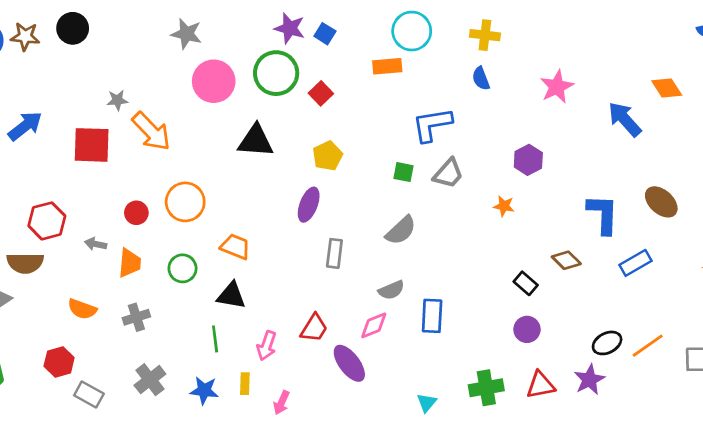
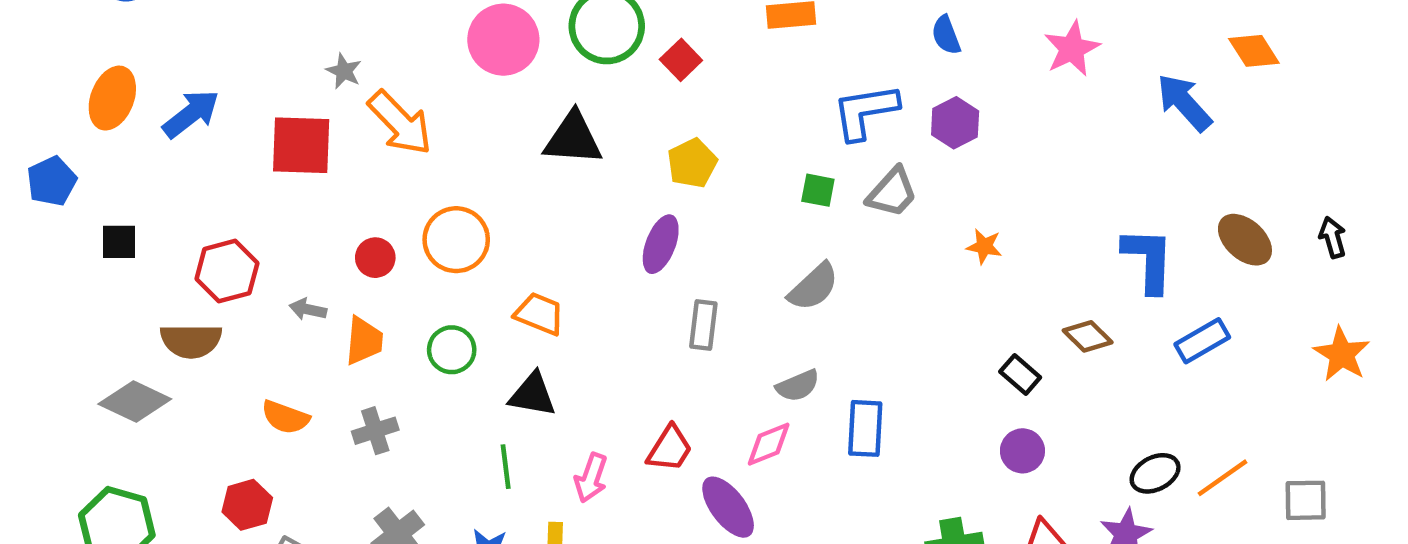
gray star: (117, 100) -> (344, 71), turned 30
purple hexagon: (528, 160) -> (955, 123), moved

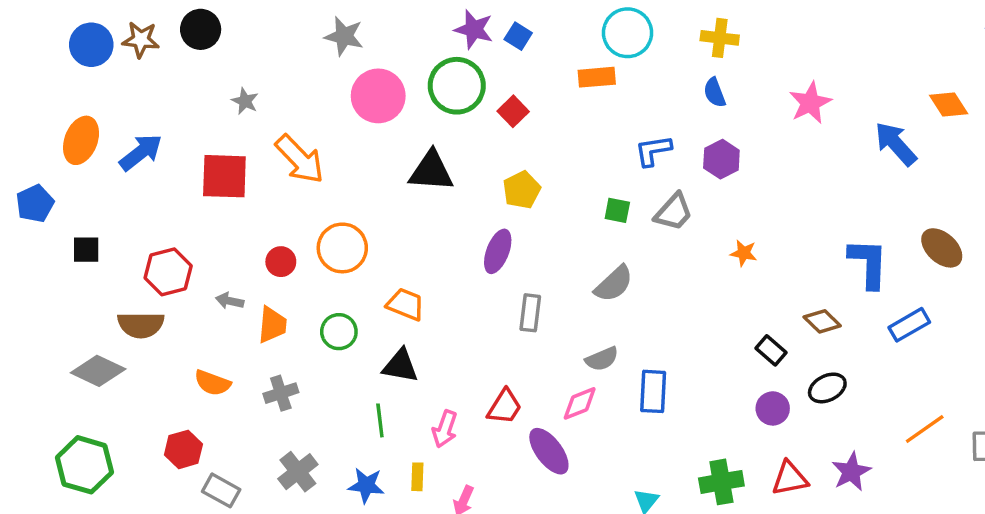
gray star: (344, 71) -> (245, 101), moved
blue L-shape: (865, 112) -> (653, 151), size x0.7
black ellipse: (1155, 473) -> (827, 388), moved

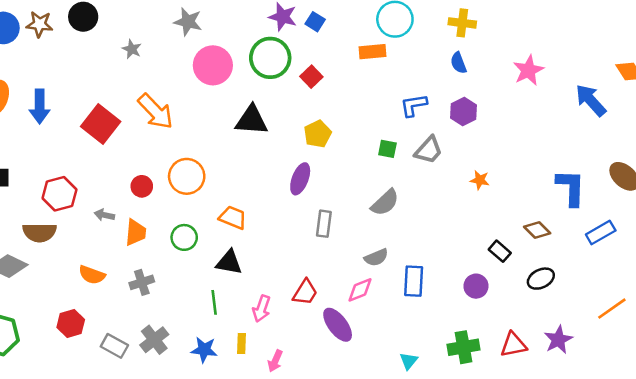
gray star: (245, 101) -> (132, 49), moved
blue arrow: (141, 152) -> (40, 107), turned 128
red square: (224, 176) -> (101, 124), turned 36
purple circle: (773, 408) -> (476, 286), moved
gray rectangle: (221, 490) -> (114, 346), moved

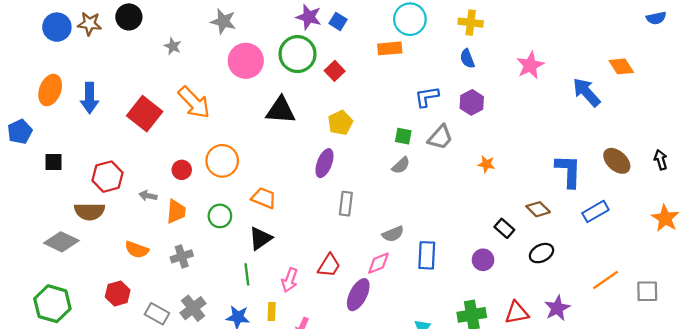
gray semicircle: (385, 203) -> (401, 165), moved, size x0.7
black triangle: (229, 262) -> (260, 238), turned -45
purple ellipse: (338, 325) -> (358, 295), turned 64

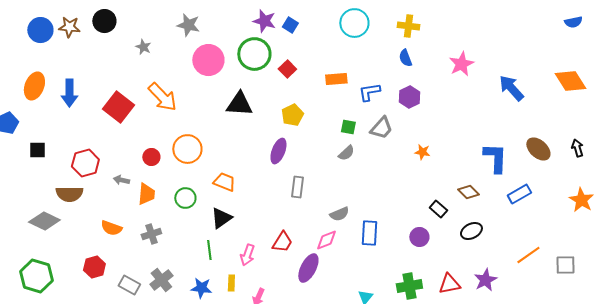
orange rectangle: (390, 48) -> (336, 79), moved
orange diamond: (621, 66) -> (570, 81), moved, size x1.4

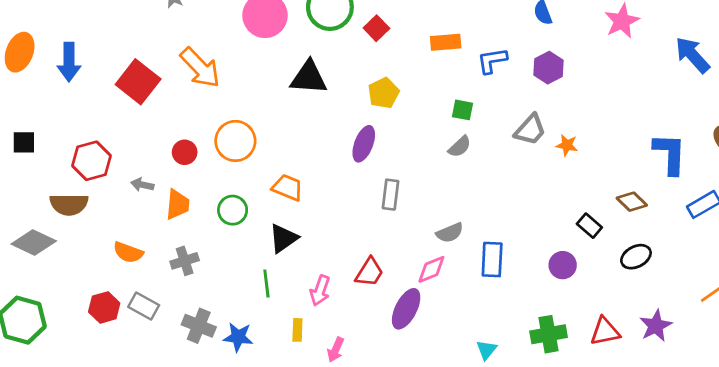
gray trapezoid: (381, 128) -> (530, 130), moved
gray cross: (161, 280) -> (199, 326), turned -30
gray rectangle: (129, 285) -> (144, 306), moved
blue star: (201, 288) -> (238, 337), moved

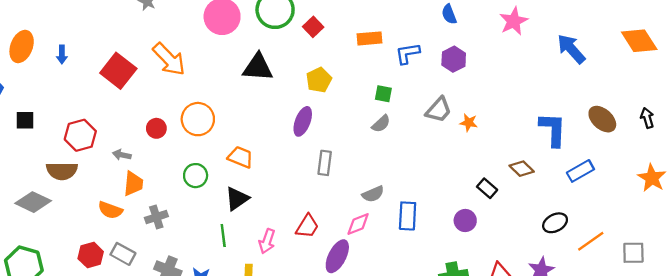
blue arrow: (69, 62) -> (62, 55), size x0.6
orange trapezoid: (178, 204) -> (133, 184), moved
black ellipse: (636, 257) -> (555, 223), moved

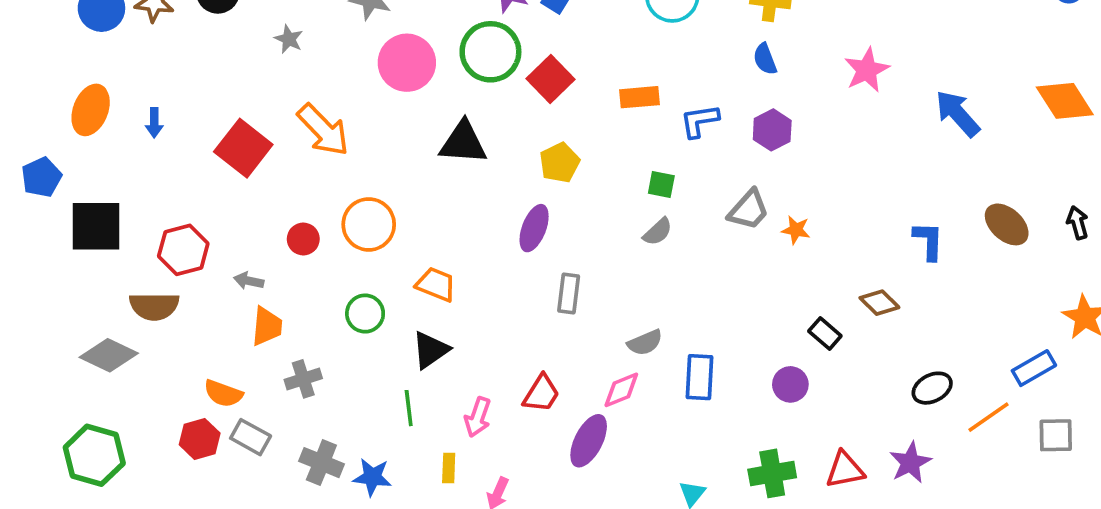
red square: (313, 27) -> (550, 79), size x1.4
black square: (25, 120) -> (96, 226), size x1.8
blue L-shape: (553, 129) -> (929, 241), size x0.7
blue rectangle: (580, 171) -> (1034, 368), moved
orange semicircle: (110, 210) -> (223, 393), moved

